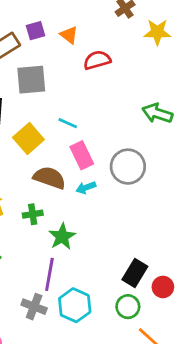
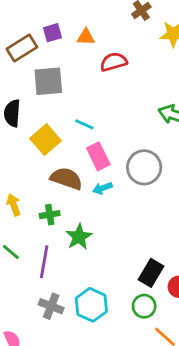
orange triangle: (69, 35) -> (86, 37), turned -36
purple line: (49, 274) -> (44, 262), moved

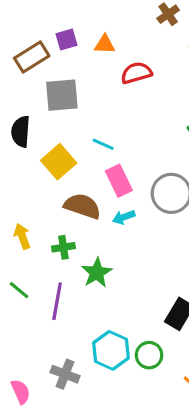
gray cross: (51, 306) -> (65, 374), moved
green circle: (144, 306) -> (149, 355), moved

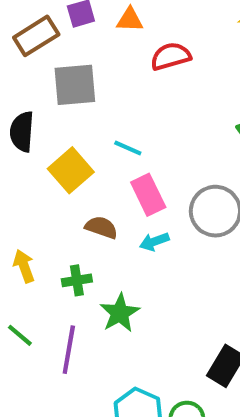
brown semicircle: (82, 206) -> (101, 227), size x0.7

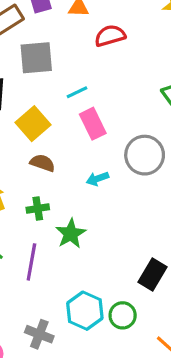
cyan line: (128, 148) -> (77, 92), moved, turned -50
pink rectangle: (148, 195) -> (93, 124), moved
brown semicircle: (101, 227) -> (42, 163), moved

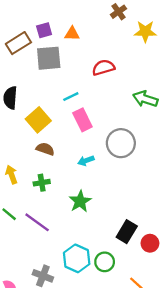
red semicircle: (110, 36) -> (103, 68), moved
gray square: (36, 58) -> (49, 58), moved
green star: (71, 234) -> (80, 201), moved
purple line: (31, 262) -> (37, 222), turned -64

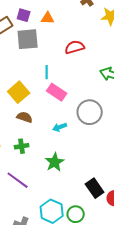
purple square: (44, 30) -> (24, 15), turned 32
cyan line: (71, 97) -> (47, 72), turned -64
pink rectangle: (82, 120) -> (57, 92), turned -30
black rectangle: (127, 232) -> (95, 188), turned -66

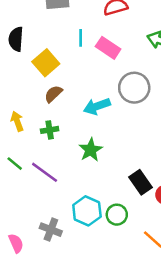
pink rectangle: (57, 92) -> (108, 48), moved
brown semicircle: (25, 117) -> (53, 94), turned -63
cyan arrow: (60, 127) -> (97, 106), size x1.5

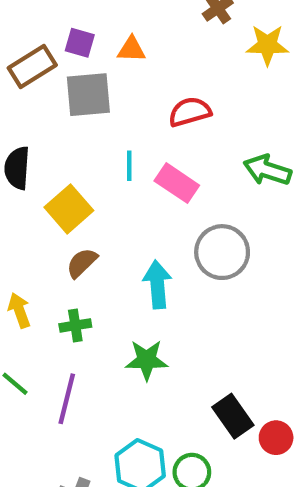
cyan arrow: (97, 106) -> (157, 284), turned 105
green star: (91, 150) -> (147, 360), turned 30
purple line: (45, 172) -> (67, 399), turned 68

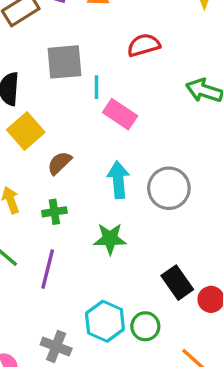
gray square: (88, 95) -> (65, 62), moved
pink rectangle: (177, 183) -> (120, 114), moved
yellow square: (69, 209) -> (26, 131), moved
gray circle: (222, 252) -> (169, 188), moved

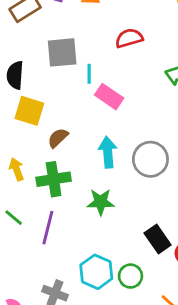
yellow square: (26, 131) -> (29, 111), turned -32
green cross: (54, 212) -> (54, 179), size x1.6

